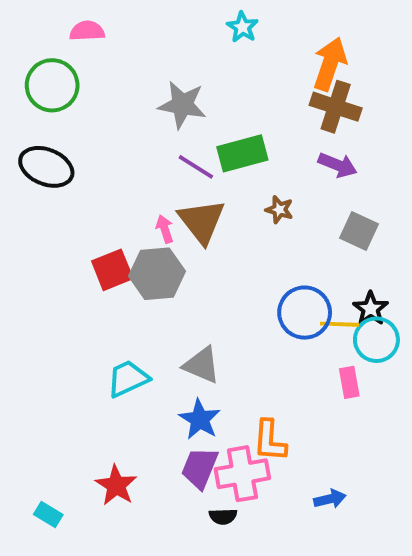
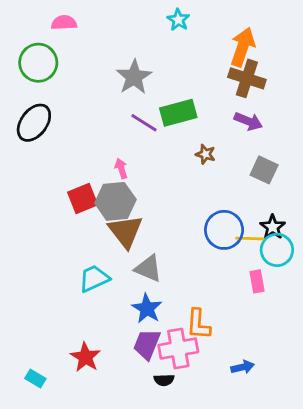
gray star: (182, 105) -> (134, 77), turned 30
black ellipse: (46, 167) -> (34, 123), turned -75
brown triangle: (202, 221) -> (125, 231), moved

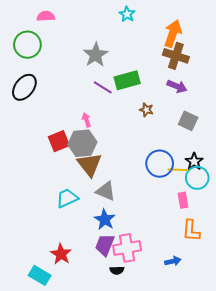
orange L-shape: (198, 324) -> (191, 231), moved
cyan rectangle: (35, 379) -> (40, 275), moved, size x1.5

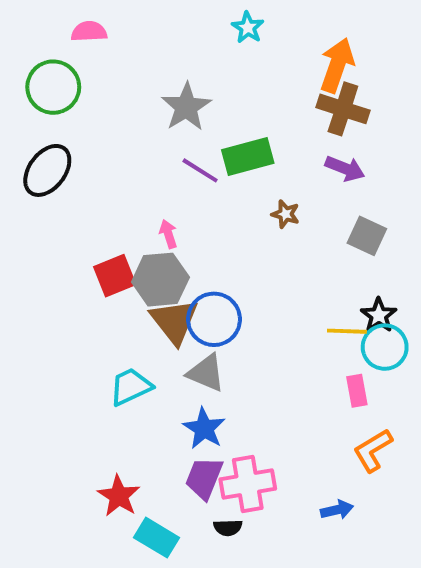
blue circle: (160, 164) -> (214, 319), moved
orange L-shape: (191, 231) -> (373, 450), turned 55
cyan rectangle: (40, 275) -> (156, 538), moved

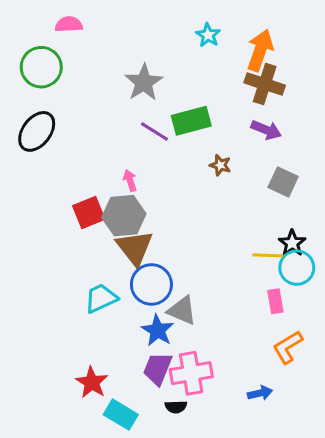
cyan star: (248, 28) -> (208, 35), moved
blue circle: (214, 319) -> (151, 284), moved
gray triangle: (206, 373) -> (182, 310), moved

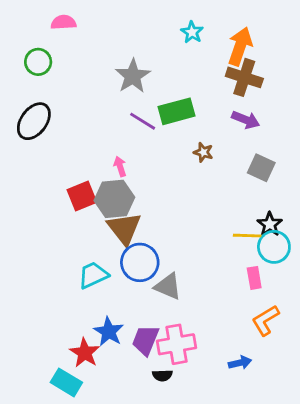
green circle: (41, 67) -> (38, 62), size x0.7
blue star: (158, 330) -> (109, 332), moved
cyan rectangle: (121, 415) -> (66, 382), moved

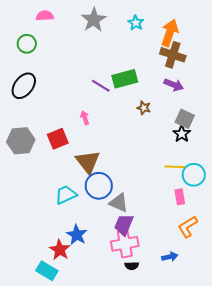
gray star: (133, 76) -> (94, 20), moved
gray hexagon: (114, 199) -> (21, 141), moved
black star: (270, 224) -> (182, 134), moved
purple trapezoid: (145, 340) -> (124, 225), moved
black semicircle: (162, 375) -> (132, 266), moved

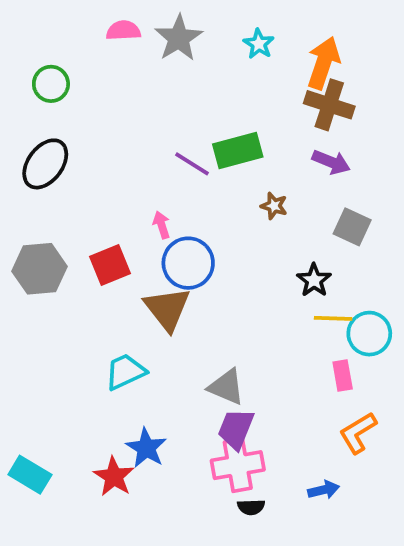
pink semicircle: (45, 16) -> (123, 30), moved
black star: (182, 134) -> (314, 280), moved
blue circle: (99, 186) -> (188, 263), moved
cyan rectangle: (47, 271) -> (30, 475), moved

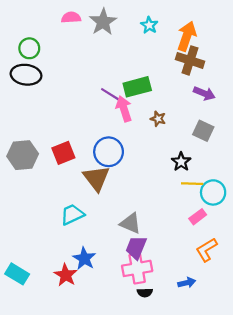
purple arrow: (331, 162) -> (204, 93), moved
black ellipse: (45, 164) -> (26, 75), moved, turned 60
pink arrow: (162, 225) -> (124, 109), moved, size x1.6
pink rectangle: (343, 376) -> (198, 217), turned 63

